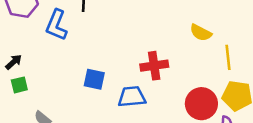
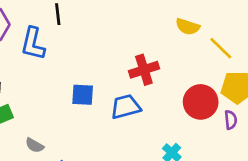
yellow line: (228, 57) -> (221, 48), turned -30

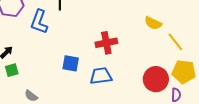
red cross: (144, 70) -> (106, 43), moved

